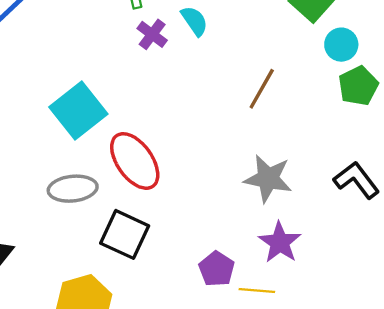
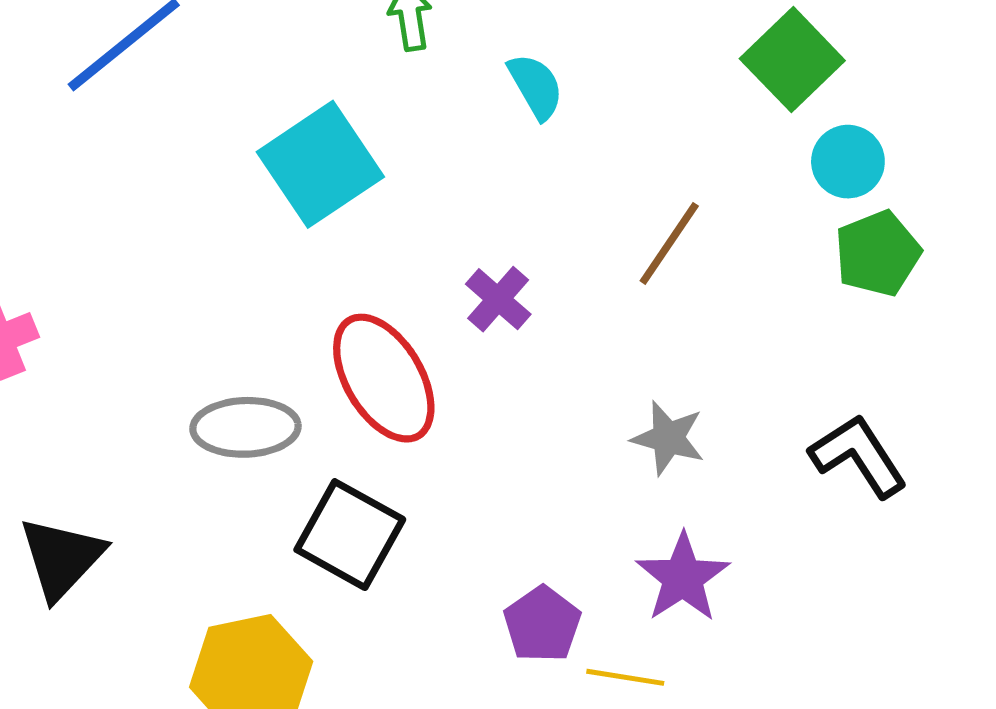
purple cross: (152, 34) -> (498, 299), moved
cyan square: (78, 111) -> (320, 164), moved
gray star: (268, 179) -> (668, 438), size x0.7

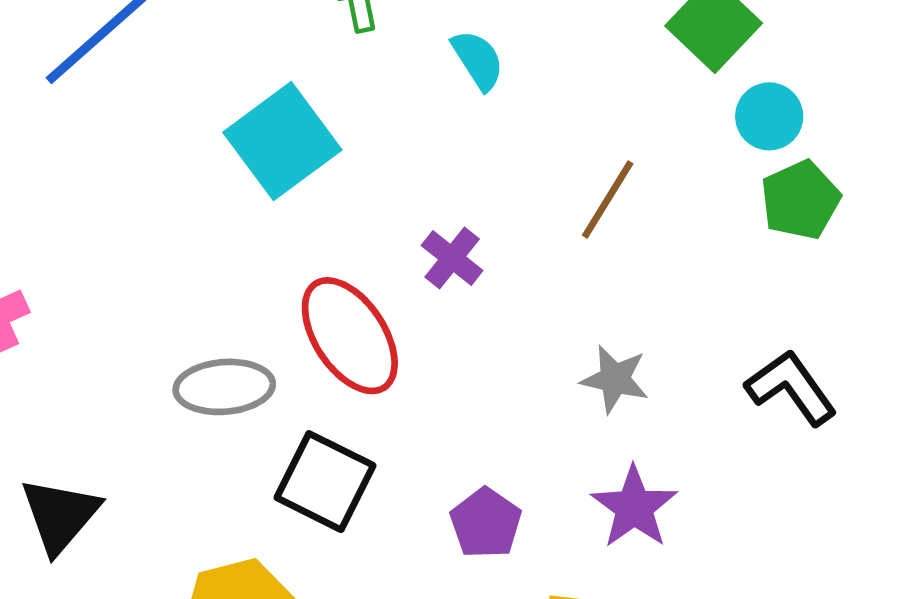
purple pentagon: (542, 624) -> (486, 523), moved

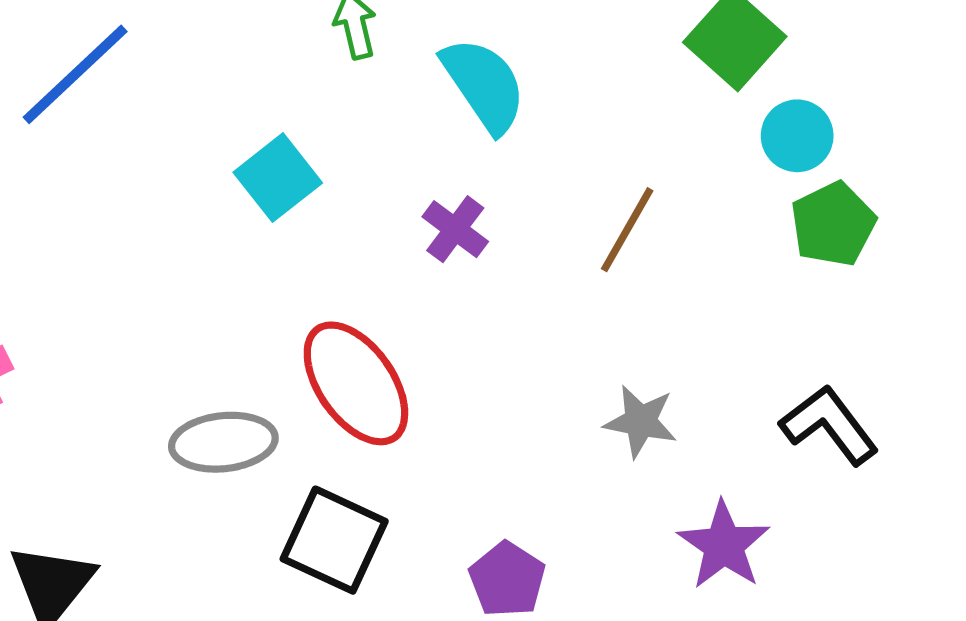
cyan semicircle: (478, 60) -> (484, 85), size x1.5
cyan square: (282, 141) -> (278, 178), size x0.7
purple cross: (452, 258) -> (455, 229), moved
purple star: (634, 507) -> (724, 545), moved

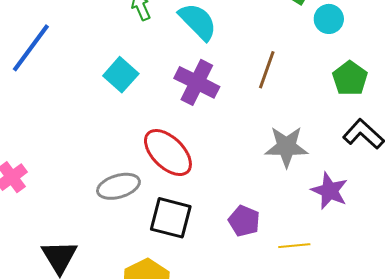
green pentagon: (833, 224) -> (350, 78), moved
purple cross: (455, 229) -> (197, 82), size x1.6
gray star: (640, 421) -> (286, 147), size x1.4

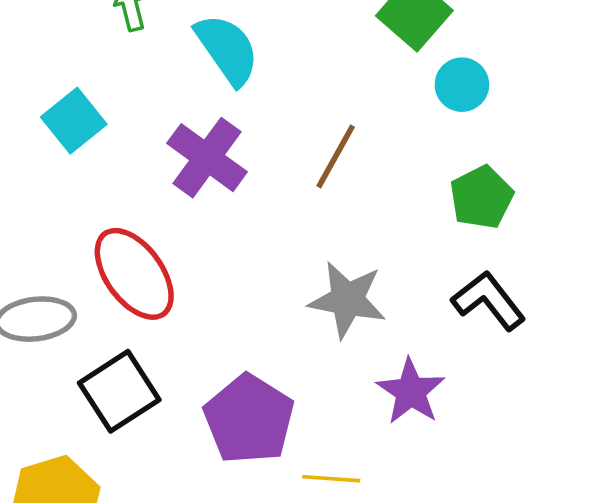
black square: (171, 218) -> (119, 391), turned 33
purple pentagon: (244, 221) -> (249, 419), size x1.6

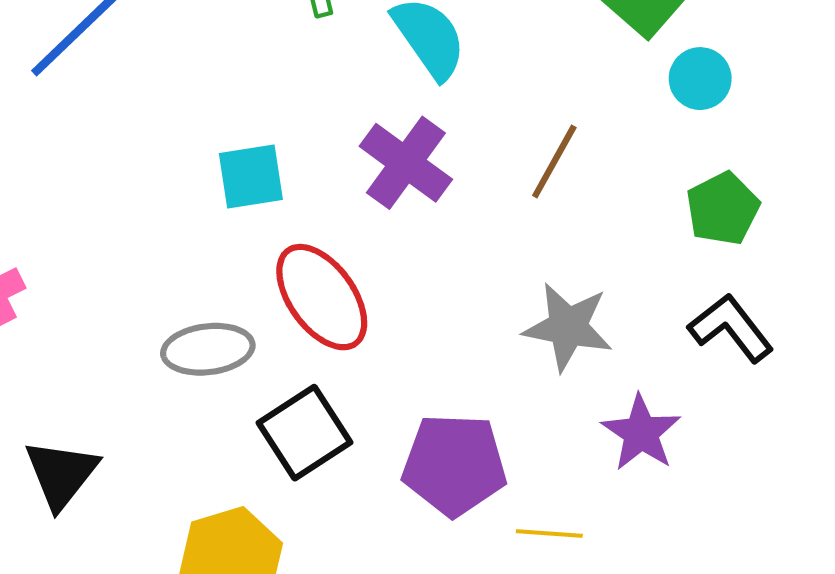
cyan square: (74, 121) -> (251, 177), moved, turned 30
purple pentagon: (249, 419) -> (454, 465), turned -30

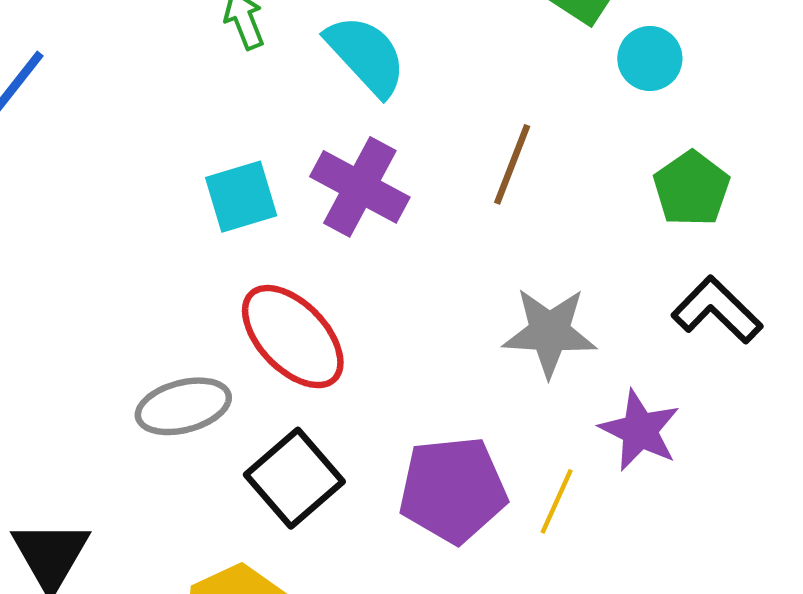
cyan square: (251, 177) -> (241, 197), moved
yellow line: (549, 534) -> (557, 501), moved, turned -62

